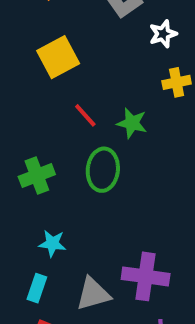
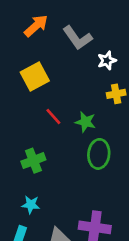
green ellipse: (103, 170) -> (99, 154), moved
green cross: (37, 176) -> (33, 161), moved

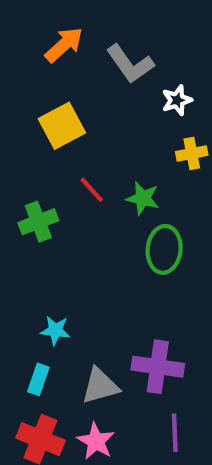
green cross: (33, 161) -> (38, 222), moved

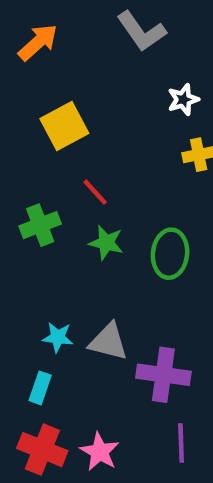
orange arrow: (64, 45) -> (38, 42), moved
gray L-shape: (130, 64) -> (141, 31), moved
green star: (143, 198) -> (106, 243), moved
gray triangle: (100, 386) -> (108, 342), moved, turned 30

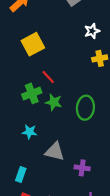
green cross: (40, 225) -> (32, 93), moved
cyan star: (58, 337) -> (30, 132), moved
purple cross: (163, 375) -> (82, 168), size x0.6

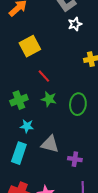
white star: (92, 31) -> (75, 24), moved
green cross: (32, 93) -> (19, 100), moved
cyan rectangle: (21, 174) -> (19, 153), moved, size x1.5

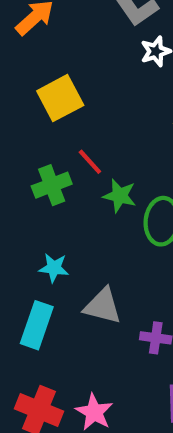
green star: (49, 99) -> (120, 196), moved
green cross: (19, 100) -> (52, 185), moved

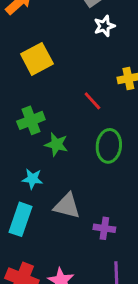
red line: (90, 162) -> (92, 101), moved
green star: (120, 196) -> (56, 144), moved

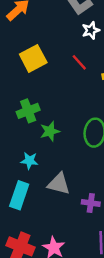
red line: (92, 101) -> (79, 62), moved
green star: (56, 144) -> (50, 131), turned -30

